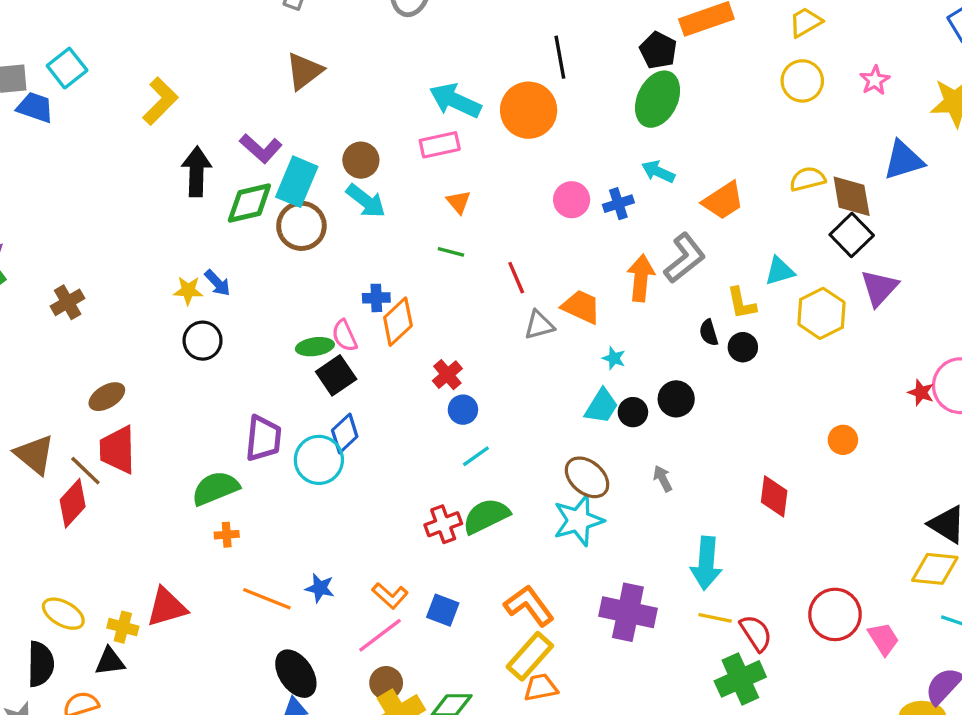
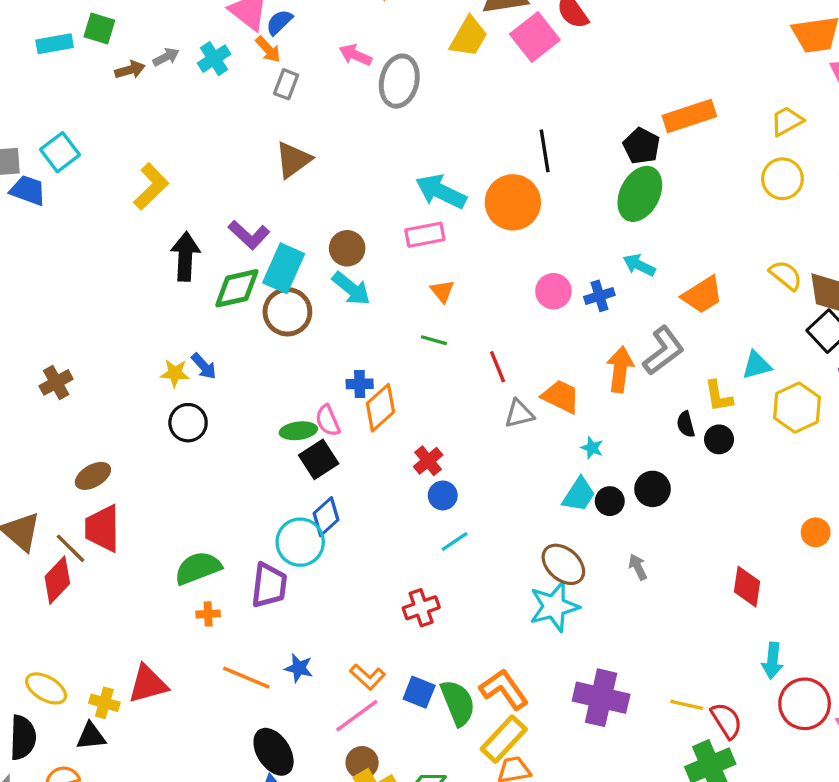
yellow semicircle: (808, 179) -> (786, 275), turned 52
purple trapezoid: (263, 438) -> (269, 585), moved
green semicircle: (486, 516) -> (458, 703), moved, turned 93
cyan arrow: (706, 563) -> (772, 661), moved, size x0.7

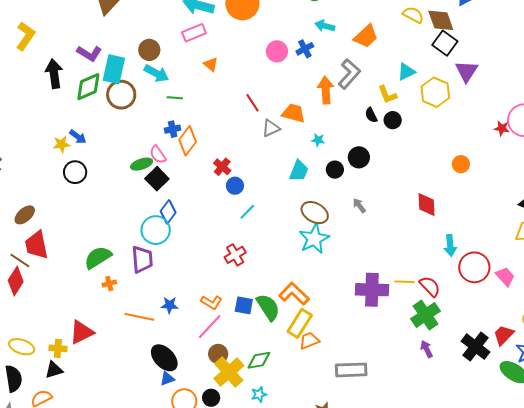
green line: (434, 340) -> (175, 98), moved
cyan trapezoid: (579, 495) -> (299, 171), moved
purple cross: (601, 698) -> (372, 290), moved

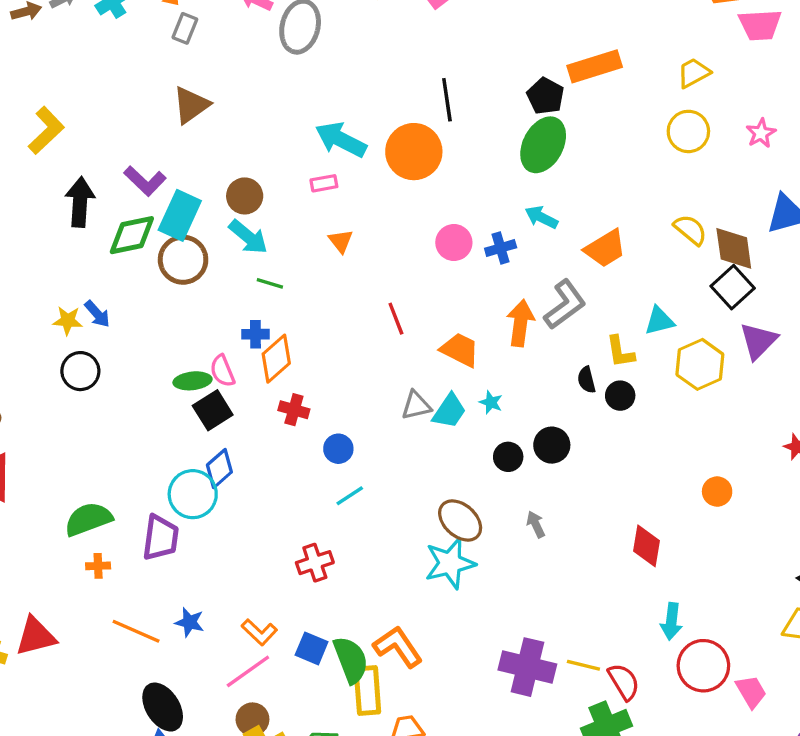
pink rectangle: (194, 33) -> (324, 183), size x0.7
gray triangle: (271, 128) -> (416, 405), moved
red cross: (222, 167) -> (294, 410), moved, turned -36
cyan trapezoid: (299, 171) -> (449, 411), moved
yellow rectangle: (300, 323) -> (367, 691), moved, turned -48

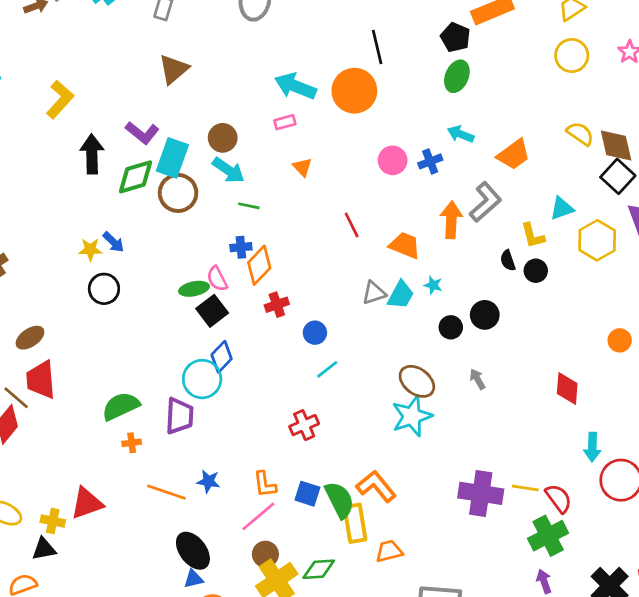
green ellipse: (543, 145) -> (457, 76), size x0.7
red cross: (294, 410) -> (277, 305), turned -30
orange L-shape: (259, 632) -> (265, 484), turned 44

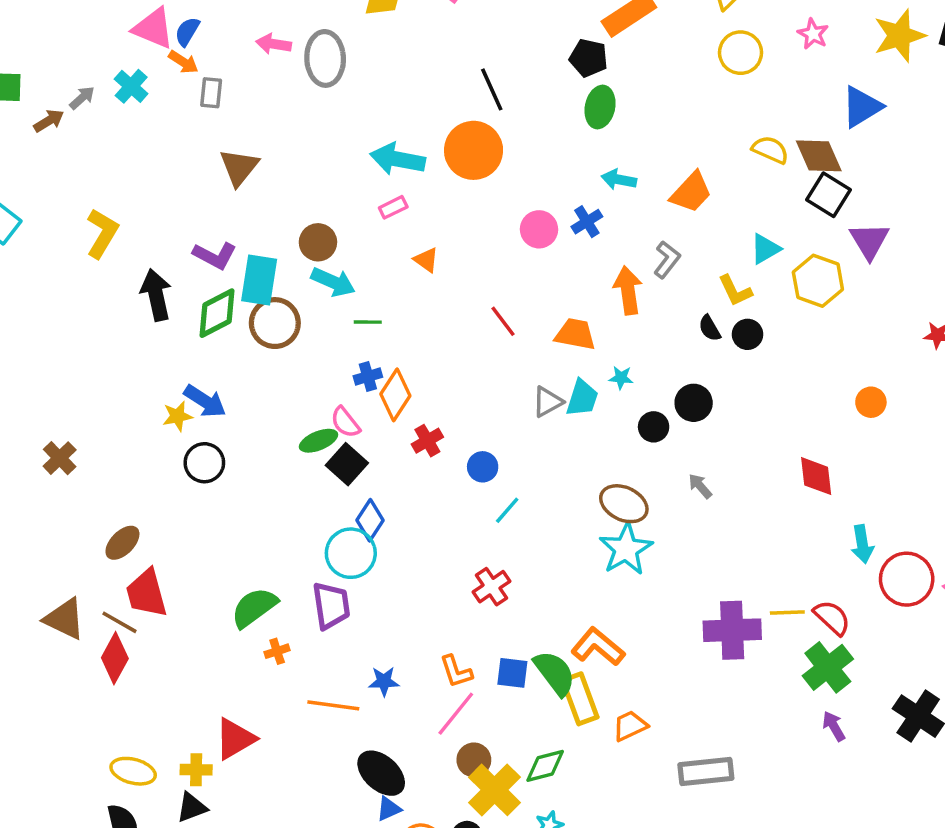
gray L-shape: (485, 202) -> (667, 260), size x0.7
blue arrow: (113, 242) -> (205, 401), size x1.4

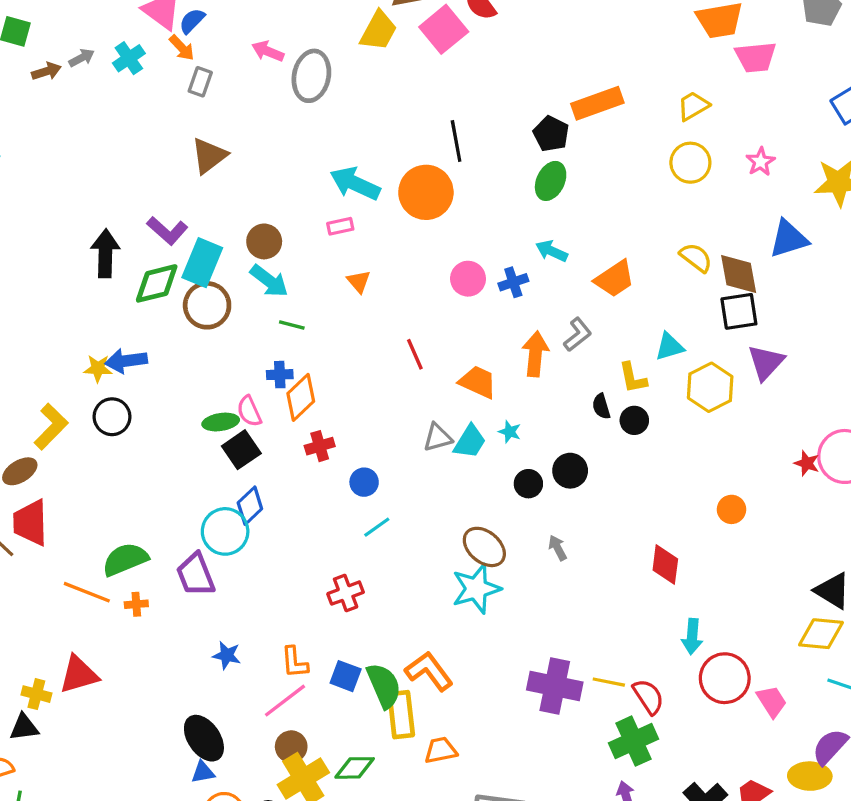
black square: (829, 195) -> (739, 311), turned 36
yellow L-shape: (102, 233) -> (51, 427), moved
blue arrow: (205, 401) -> (126, 361), turned 126
purple trapezoid: (331, 606) -> (196, 575), turned 153
orange line: (333, 705) -> (87, 592), moved

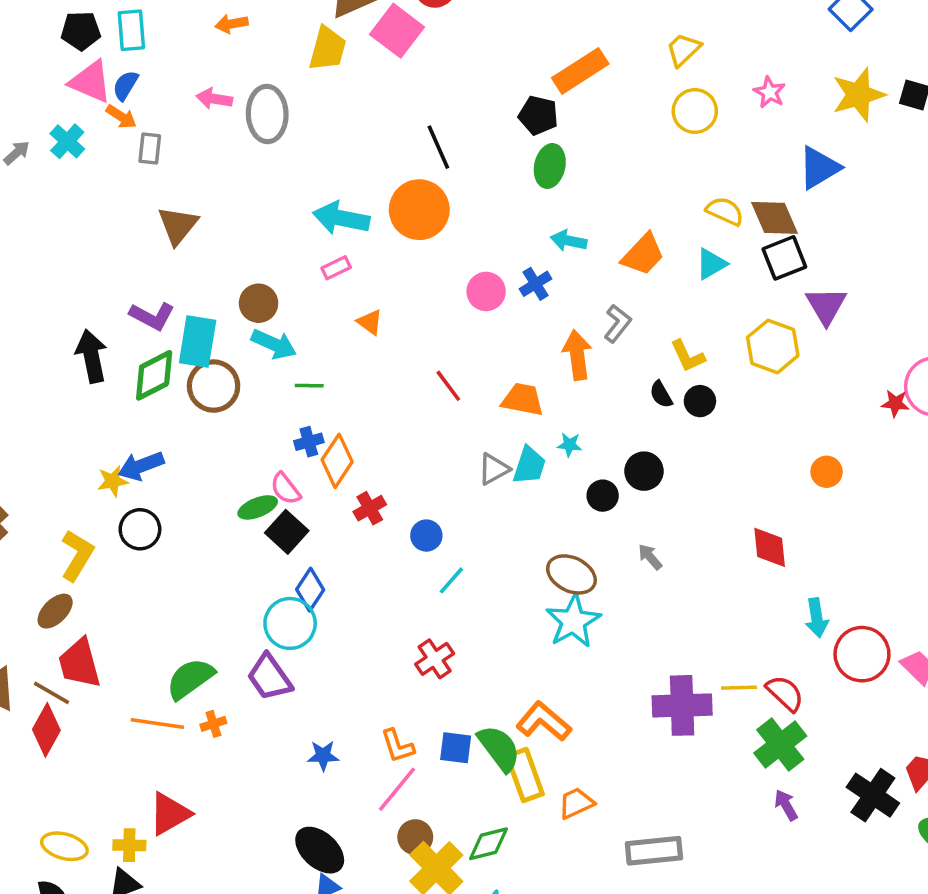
cyan triangle: (669, 347) -> (711, 264), moved

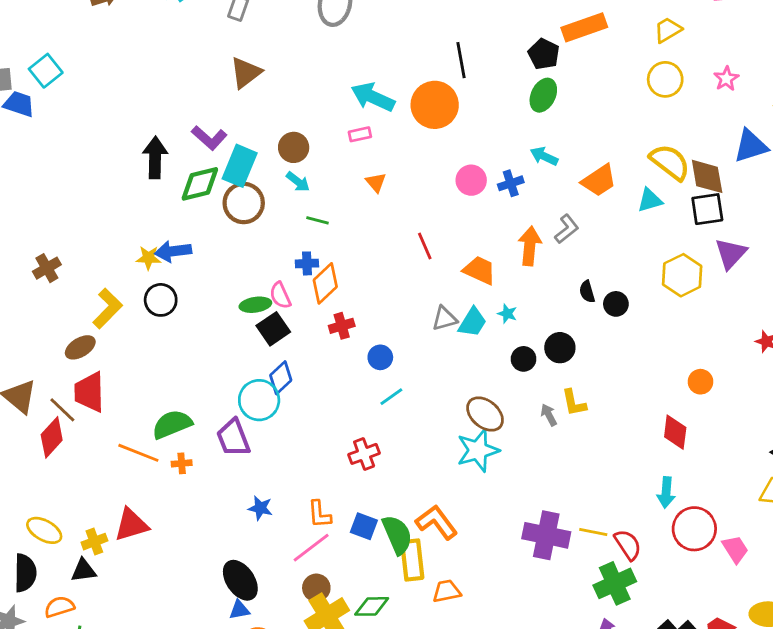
yellow semicircle: (725, 211) -> (670, 162), size x1.4
cyan arrow: (274, 344) -> (298, 182), size x0.7
yellow L-shape: (688, 356) -> (574, 403), moved
red diamond: (770, 547) -> (675, 432), moved
yellow cross: (129, 845) -> (94, 542), turned -35

